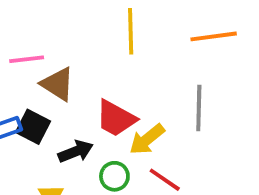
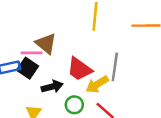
pink line: (27, 59) -> (32, 53), moved
gray line: (199, 108) -> (115, 67), moved

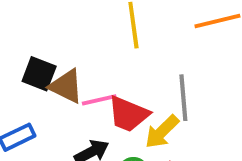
pink line: (32, 53) -> (99, 100), moved
black square: (28, 68) -> (39, 74), moved

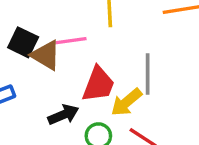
pink line: (99, 100) -> (71, 41), moved
red trapezoid: (128, 114) -> (98, 84), turned -96

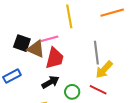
red trapezoid: (98, 84) -> (55, 58), moved
yellow arrow: (126, 102) -> (104, 70), moved

